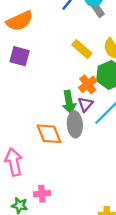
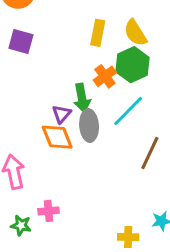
yellow rectangle: (82, 49) -> (98, 33), turned 60
purple triangle: (85, 104) -> (62, 114), moved

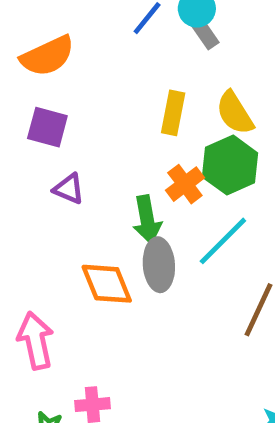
purple triangle: (62, 114) -> (69, 189), moved, turned -48

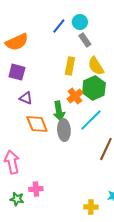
gray rectangle: (204, 32) -> (85, 40), moved
orange diamond: (107, 284) -> (37, 124), moved

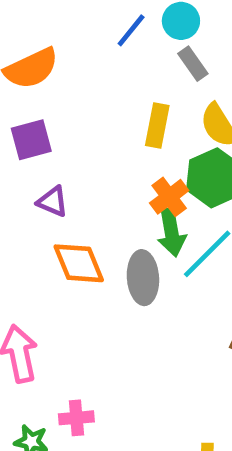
purple square: (17, 72) -> (31, 140), turned -30
green arrow: (59, 111) -> (171, 232), moved

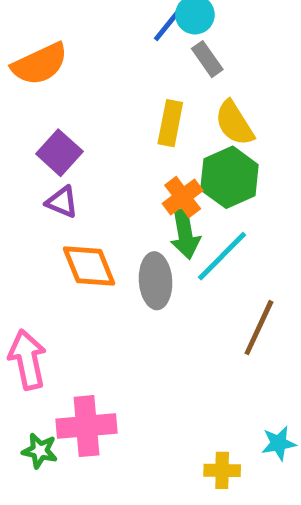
blue line: (131, 30) -> (168, 25), moved
purple square: (31, 140) -> (59, 153), moved, turned -33
pink cross: (76, 418) -> (87, 426), size x1.6

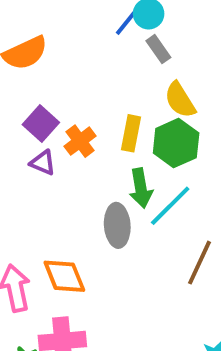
yellow rectangle: (170, 123) -> (131, 133), moved
orange cross: (183, 197) -> (80, 141), moved
orange diamond: (89, 266) -> (64, 276), moved

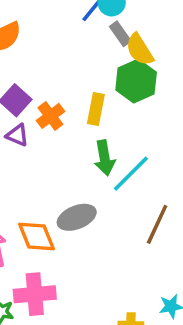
yellow semicircle: (180, 100) -> (140, 50), moved
green hexagon: (176, 143) -> (136, 81), moved
gray ellipse: (117, 225) -> (77, 217), moved, turned 72

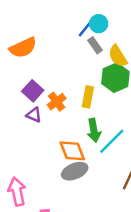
gray rectangle: (120, 34) -> (95, 45), moved
orange diamond: (36, 237) -> (72, 151), moved

